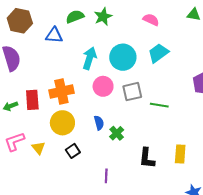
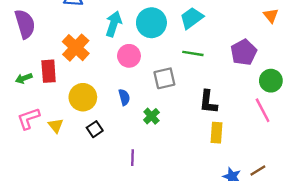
orange cross: (61, 92) -> (76, 48), moved, turned -35
gray square: (132, 92) -> (164, 78), moved
green line: (159, 105) -> (193, 53), moved
green cross: (117, 133) -> (151, 116), moved
black L-shape: (147, 158) -> (208, 102), moved

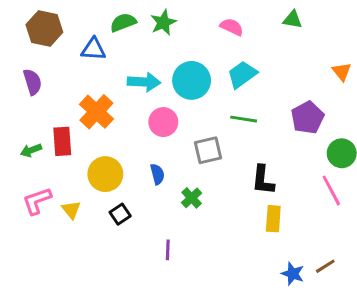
purple semicircle: (25, 24) -> (32, 82), size x0.7
cyan arrow: (114, 24) -> (144, 82), turned 75

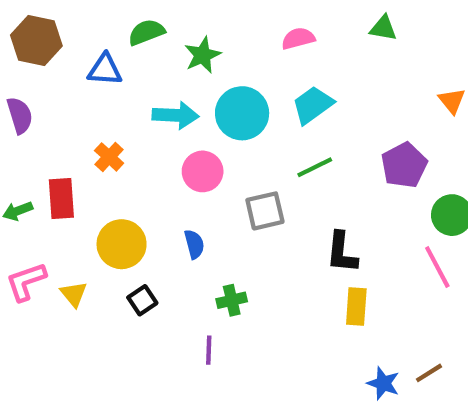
green star: (163, 22) -> (203, 55), moved
pink semicircle: (232, 27) -> (298, 38), turned -40
orange cross: (96, 112) -> (109, 157), size x0.6
green line: (244, 119) -> (315, 167), turned -35
green cross: (192, 198) -> (232, 300), moved, turned 30

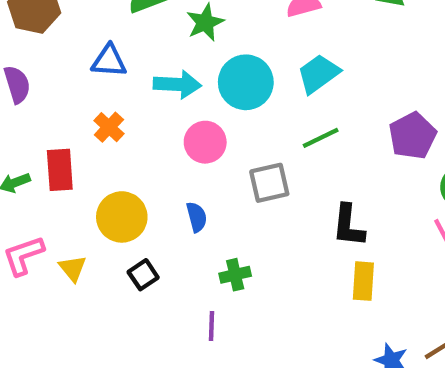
blue triangle: (105, 70) -> (109, 61), moved

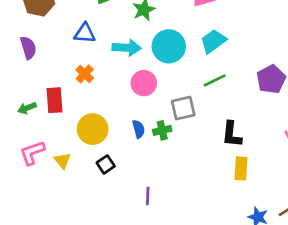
green cross: (235, 275) -> (162, 130), moved

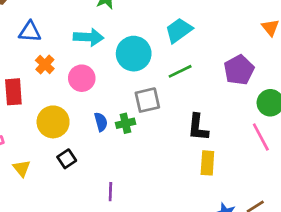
blue triangle: (85, 33) -> (30, 32), moved
cyan circle: (169, 46) -> (134, 54), moved
pink circle: (144, 83) -> (82, 78), moved
yellow triangle: (62, 161) -> (22, 168), moved

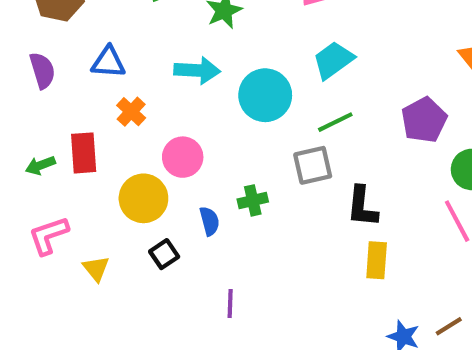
pink circle: (82, 78) -> (183, 157), moved
gray square: (147, 100) -> (313, 165), moved
blue semicircle: (101, 122) -> (209, 221), moved

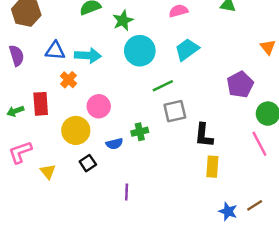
cyan arrow: (197, 70) -> (88, 56), moved
cyan circle: (265, 95) -> (140, 51), moved
green line: (335, 122) -> (163, 86), moved
blue semicircle: (209, 221) -> (114, 144), turned 91

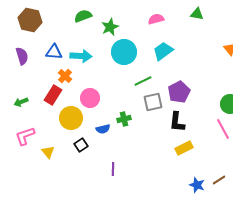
purple pentagon: (240, 85) -> (179, 92), moved
red rectangle: (41, 104) -> (53, 95), moved, turned 36
yellow rectangle: (212, 167) -> (184, 148), turned 60

